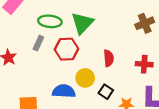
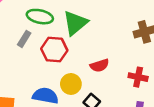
red semicircle: (109, 58) -> (100, 65), turned 70

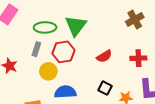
yellow circle: (71, 84) -> (48, 71), moved

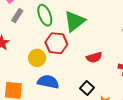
green ellipse: (45, 27) -> (45, 15), turned 55
gray rectangle: (36, 49) -> (17, 16), moved

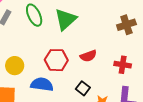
red hexagon: (56, 43) -> (56, 60), moved
yellow circle: (37, 58) -> (15, 66), moved

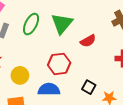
green ellipse: (34, 15) -> (31, 24), turned 60
red semicircle: (88, 56) -> (88, 41), moved

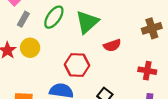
yellow circle: (20, 75) -> (30, 48), moved

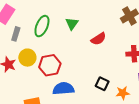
green triangle: (87, 22) -> (72, 24), size x0.6
red hexagon: (77, 65) -> (50, 65), moved

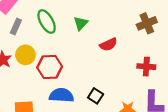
green ellipse: (42, 26) -> (47, 22), turned -60
black square: (102, 84) -> (96, 96), moved

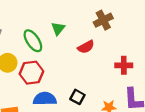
green ellipse: (47, 22) -> (33, 41), moved
brown cross: (147, 23) -> (103, 20), moved

